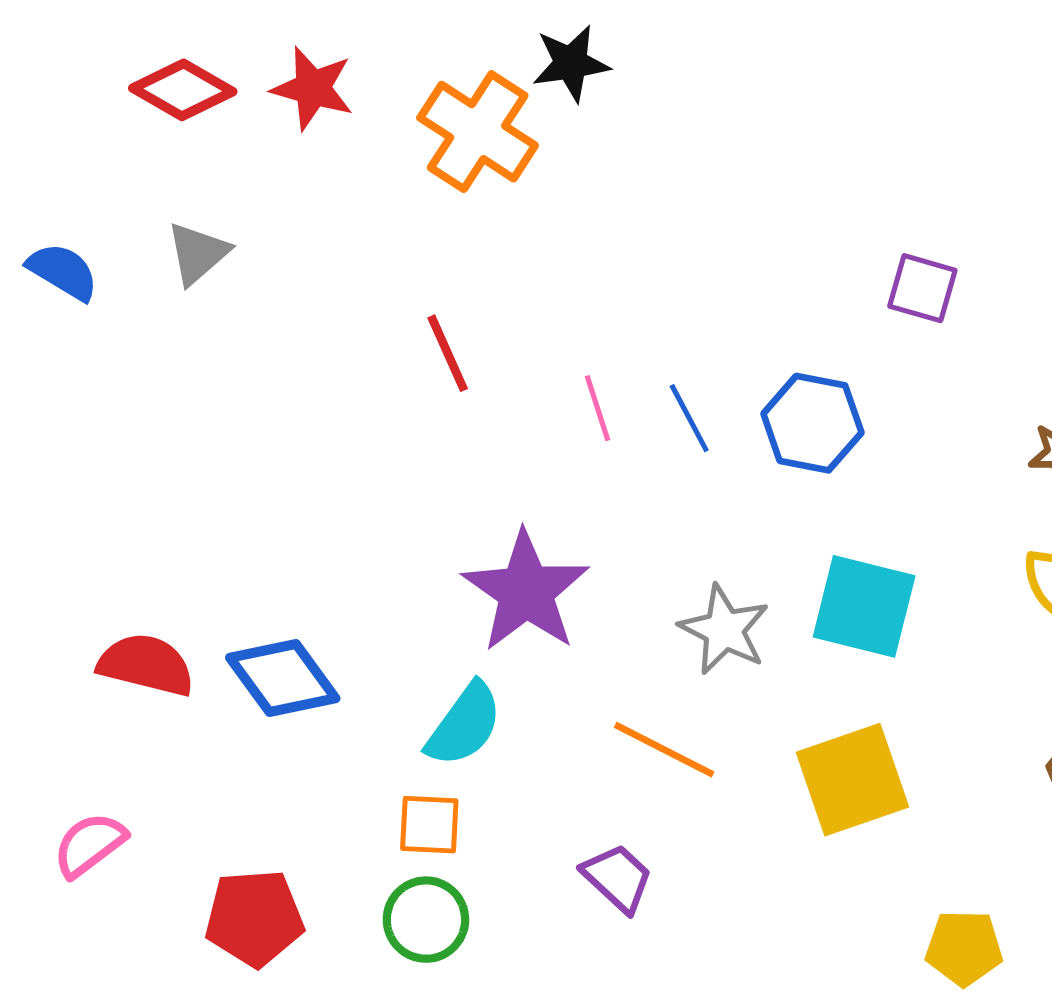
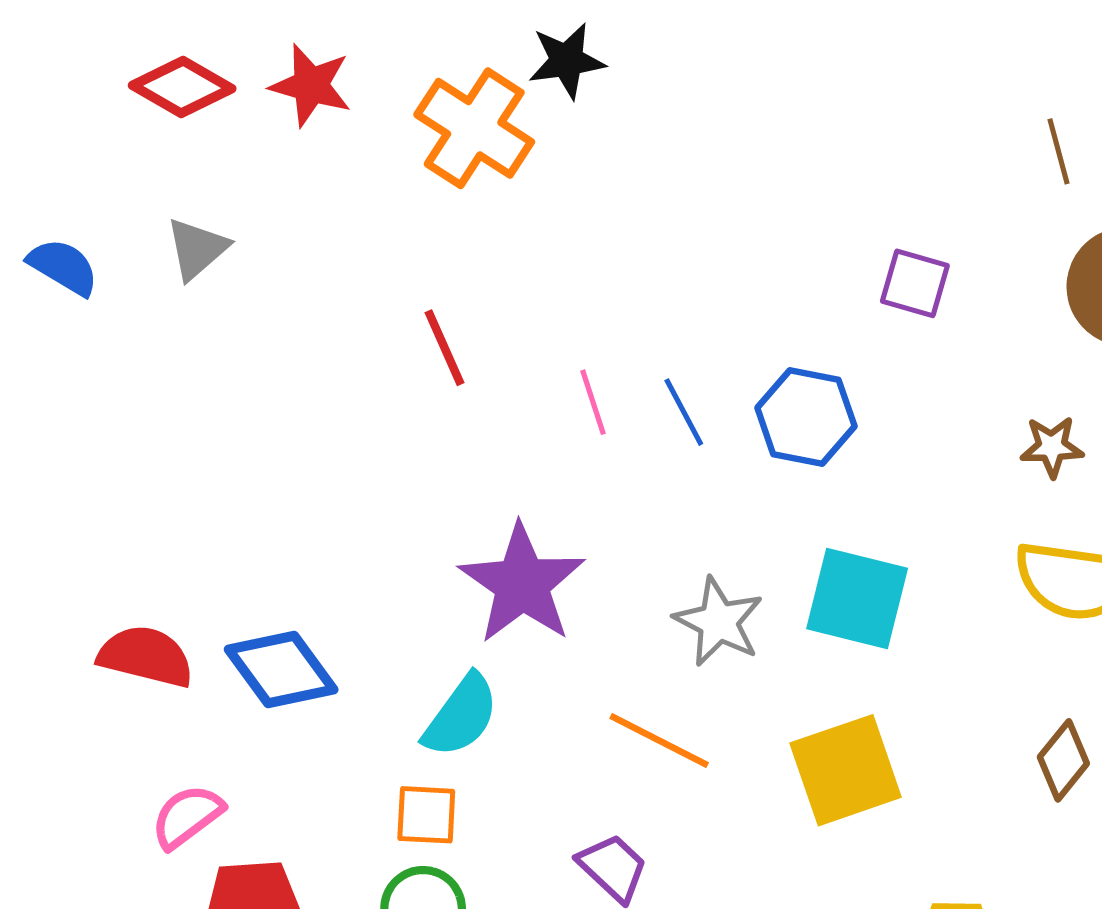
pink semicircle: (89, 845) -> (187, 816), moved

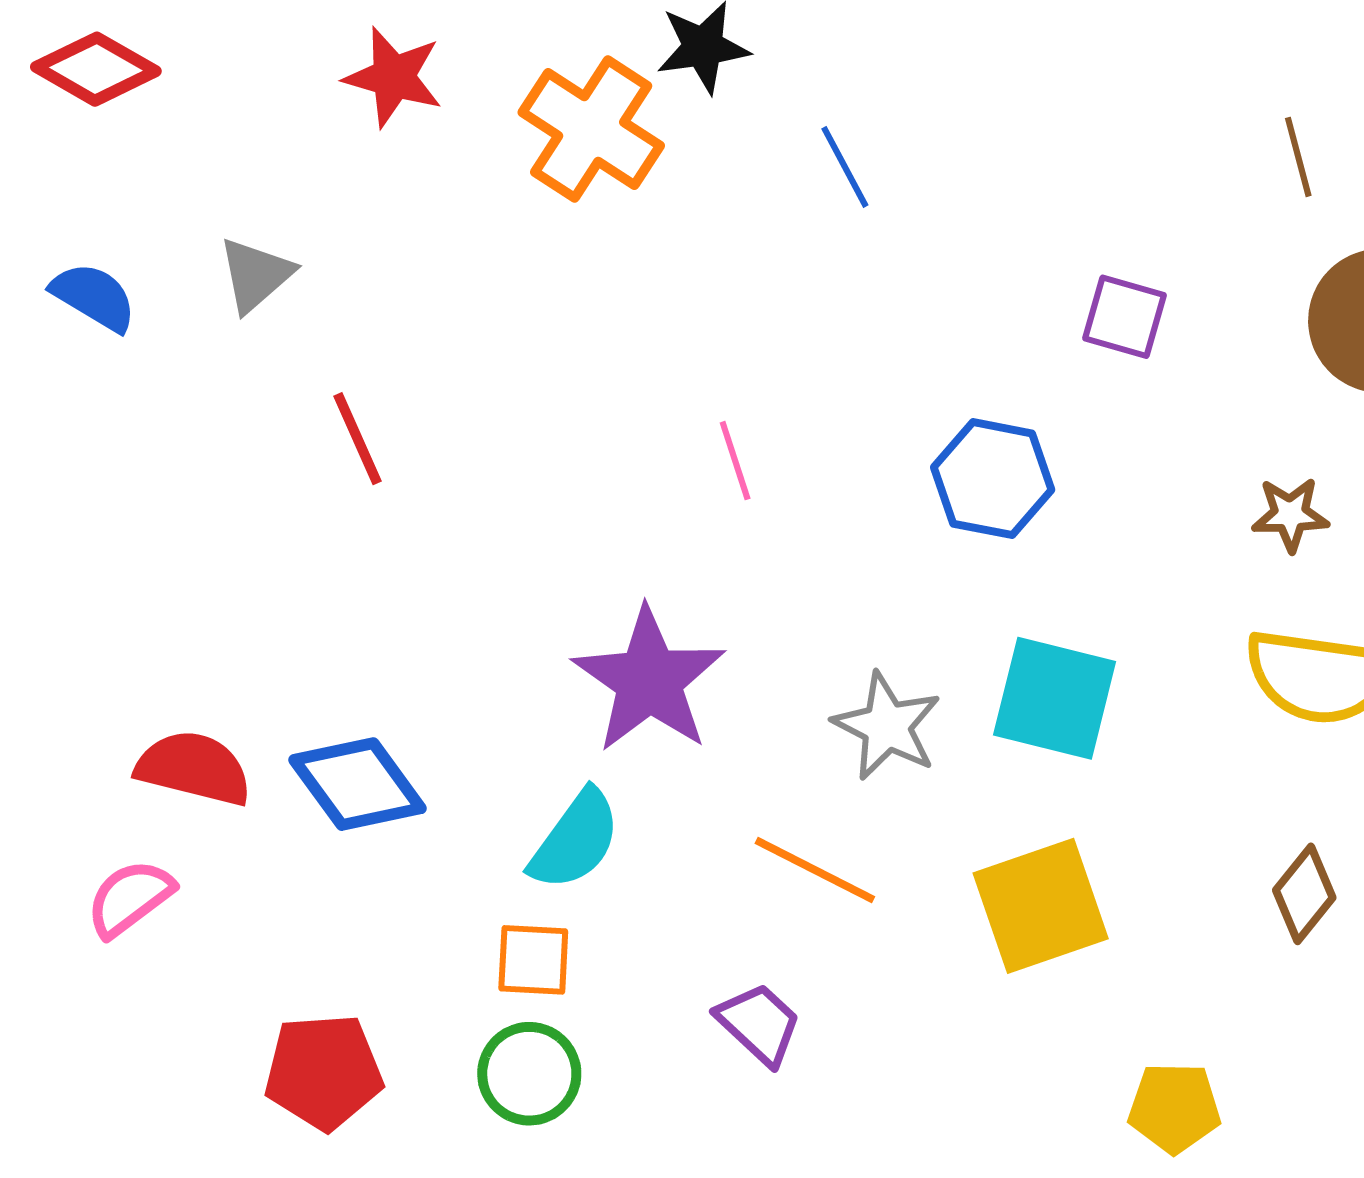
red diamond: (182, 87) -> (96, 69), moved
red line: (445, 348) -> (358, 439), moved
blue line: (684, 412) -> (845, 167), moved
pink semicircle: (187, 816) -> (130, 898), moved

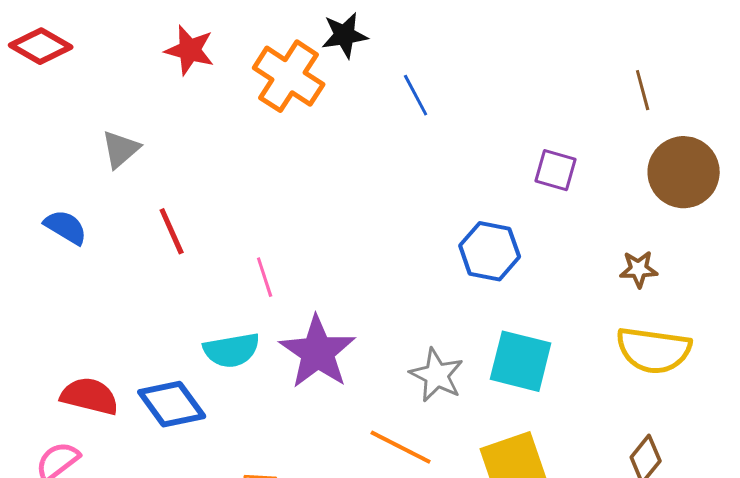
blue semicircle: (94, 297) -> (66, 227), moved
pink line: (735, 461) -> (265, 277), moved
cyan semicircle: (575, 840) -> (232, 350), moved, turned 44

